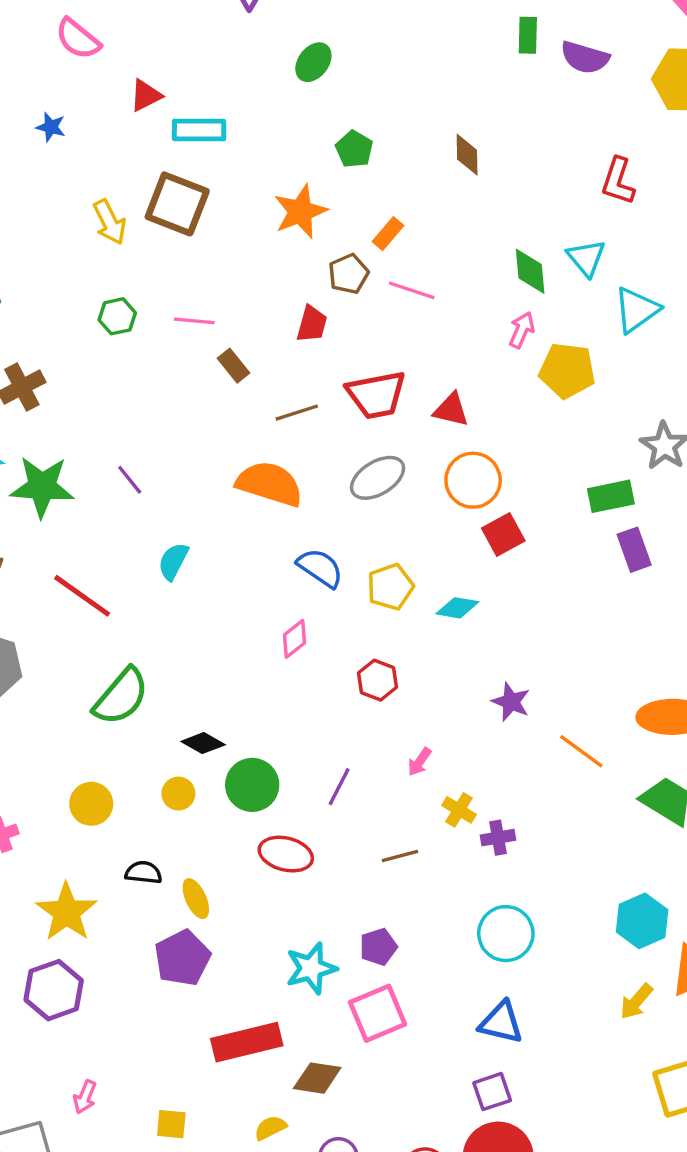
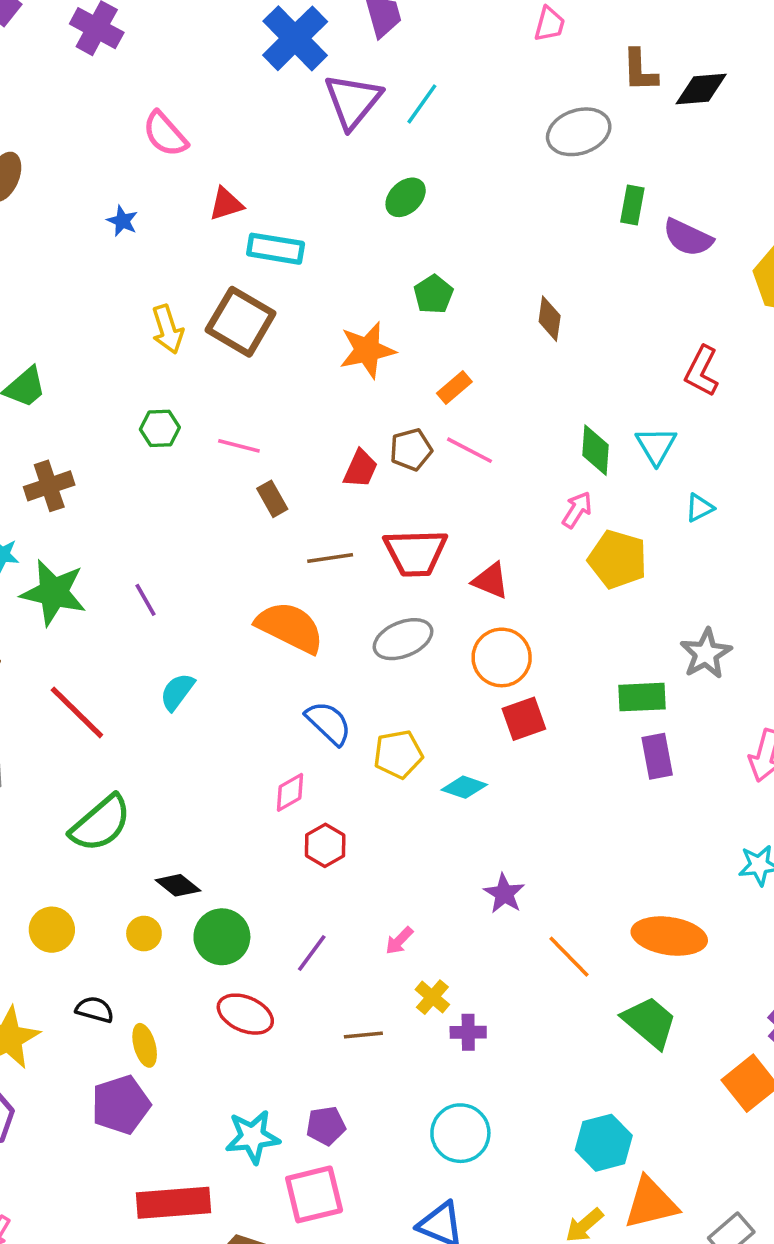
brown pentagon: (349, 274) -> (411, 450), moved
cyan triangle: (637, 310) -> (700, 508), size x0.6
red hexagon: (378, 680) -> (325, 845), moved

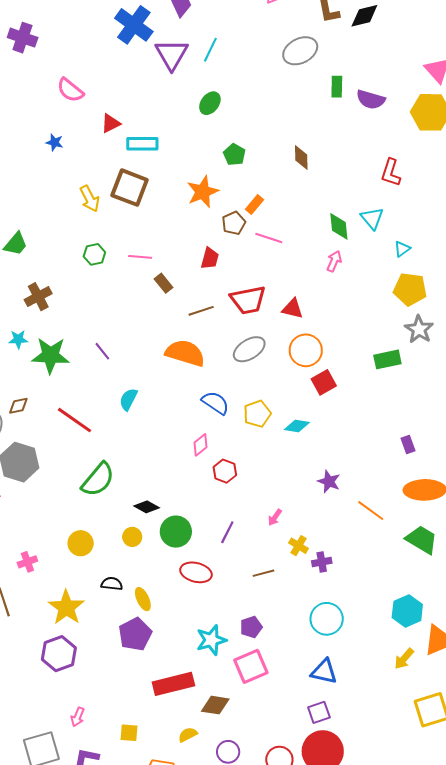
brown pentagon: (411, 450) -> (234, 223), moved
yellow pentagon: (618, 559) -> (410, 289), moved
purple rectangle: (657, 756) -> (408, 445), moved, size x0.7

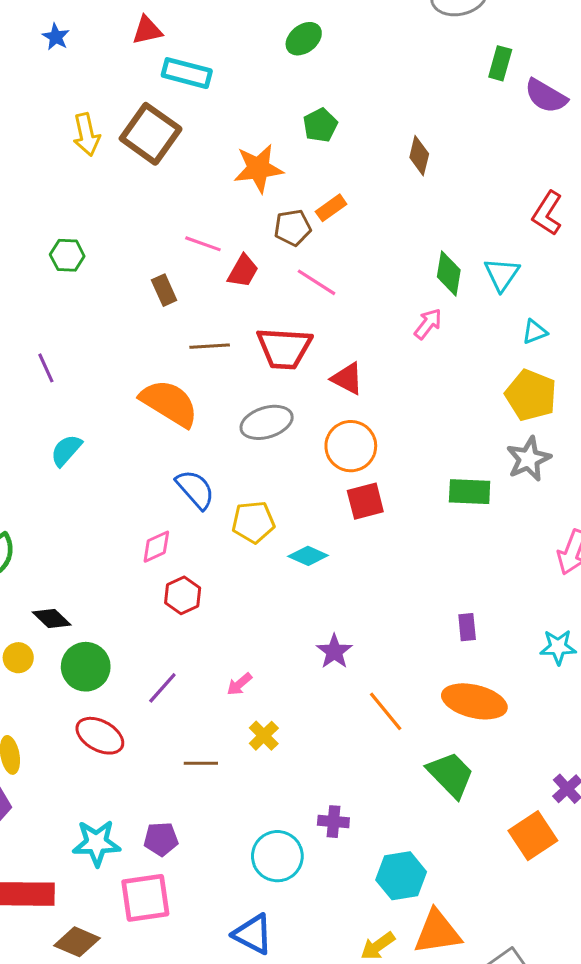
pink line: (269, 238) -> (316, 282), moved
green hexagon: (94, 254) -> (67, 255), moved
pink line: (140, 257) -> (203, 244), moved
purple cross: (322, 562) -> (333, 822), moved

